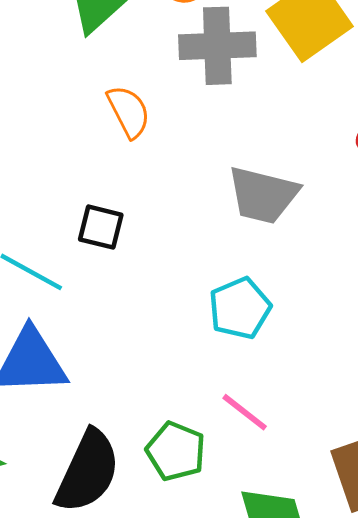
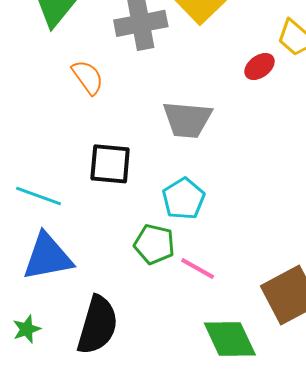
black square: (101, 227) -> (110, 164), moved, size x1.4
green pentagon: (176, 451) -> (154, 244), moved

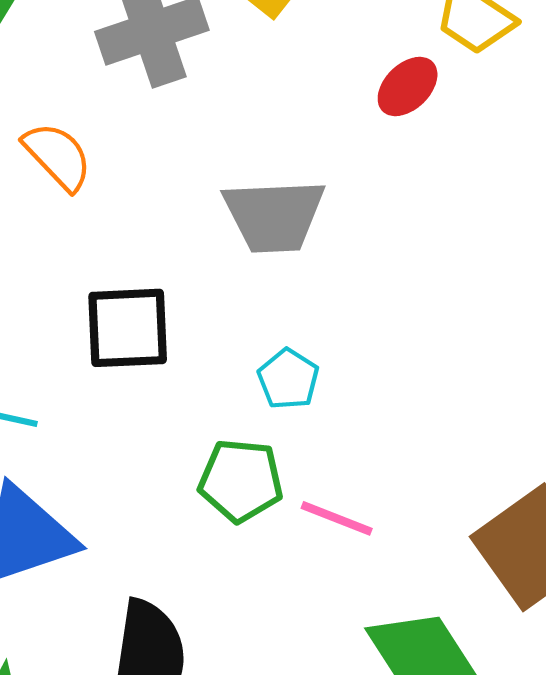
cyan pentagon: (184, 199) -> (288, 379), size x0.7

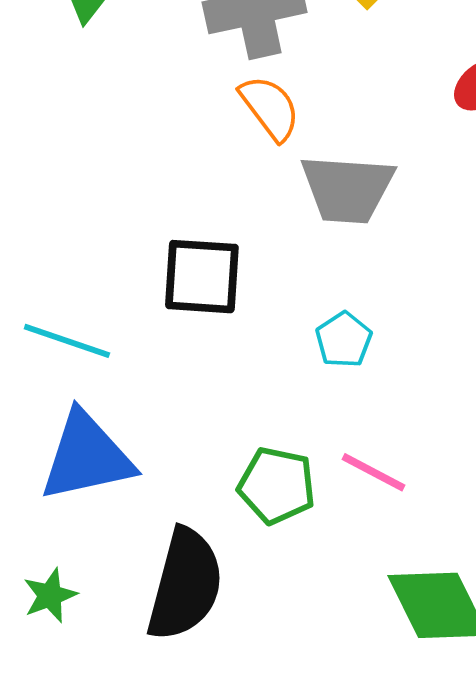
orange semicircle: (58, 156) -> (270, 108), moved
green pentagon: (241, 481) -> (277, 486), moved

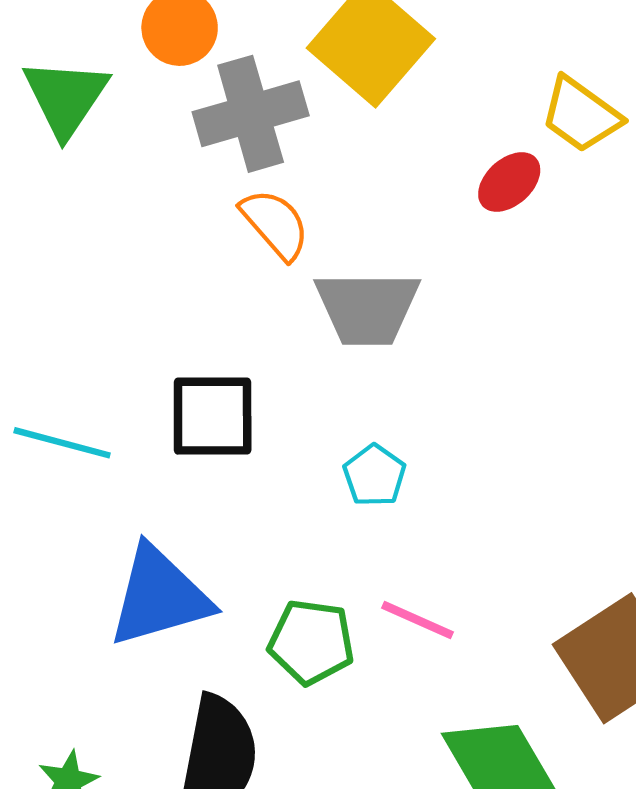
cyan line: (67, 341) -> (62, 443), moved
blue triangle: (87, 457) -> (159, 596), moved

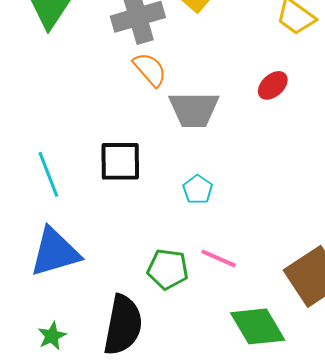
red ellipse: (509, 182) -> (273, 85), moved
cyan line: (62, 443) -> (48, 174), turned 54
blue triangle: (159, 596) -> (55, 252), moved

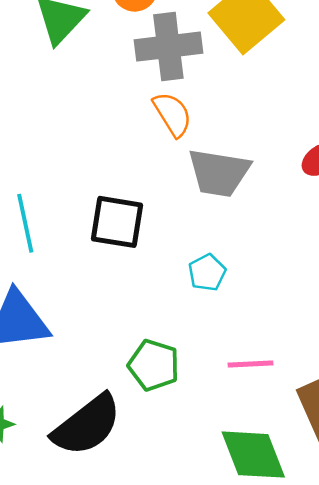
pink line: (219, 258) -> (250, 364), moved, turned -36
black semicircle: (123, 325) -> (87, 425), turned 32

